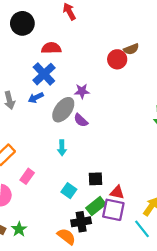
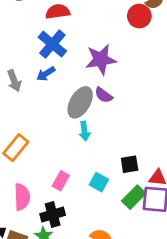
purple star: (82, 91) -> (101, 60), size x1.6
gray ellipse: (63, 110) -> (80, 102), moved
pink rectangle: (27, 176) -> (61, 181), moved
black cross: (81, 222) -> (53, 214), moved

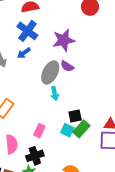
black square: (130, 164) -> (75, 116), moved
green rectangle: (134, 197) -> (81, 129), moved

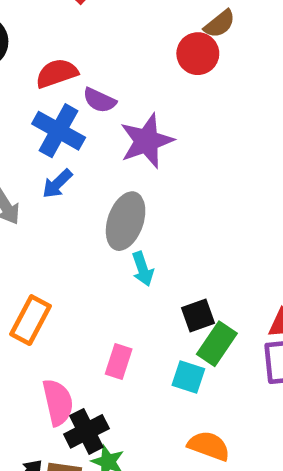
purple semicircle: (67, 66) -> (99, 100), moved
cyan square: (67, 130) -> (188, 377), moved
black cross: (35, 156) -> (86, 431), moved

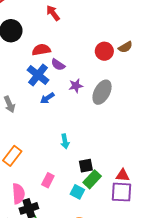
brown semicircle: (220, 24) -> (125, 47), moved
purple star: (147, 141) -> (76, 86), size x0.6
blue arrow: (57, 184) -> (47, 98), moved
gray ellipse: (126, 221) -> (102, 92), moved

